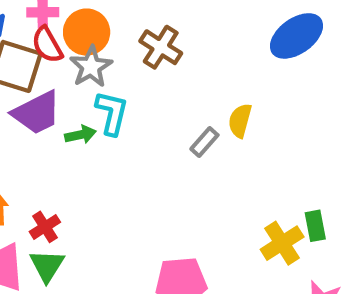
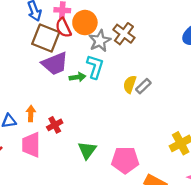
gray star: (91, 67) -> (100, 41), moved
yellow semicircle: (240, 121) -> (130, 84), moved
green triangle: (47, 266) -> (87, 150), moved

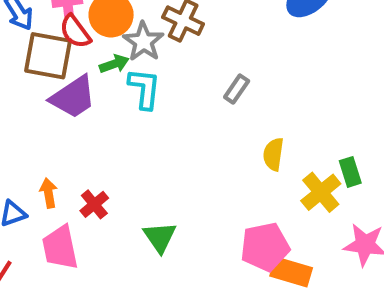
green arrow: (77, 77) -> (114, 64), moved
yellow semicircle: (130, 84) -> (273, 154), moved
gray rectangle: (143, 86) -> (237, 89), moved
pink pentagon: (125, 160) -> (265, 247), moved

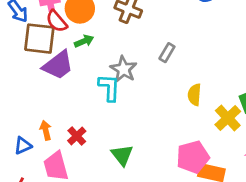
gray star: (143, 42) -> (123, 69), moved
cyan L-shape: (144, 89) -> (109, 88), moved

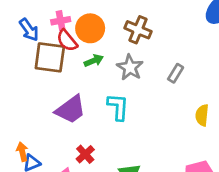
purple trapezoid: (58, 65) -> (71, 110), moved
gray star: (123, 69) -> (130, 67), moved
orange arrow: (46, 130) -> (22, 152), moved

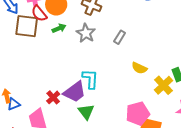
cyan L-shape: (118, 107) -> (90, 79), moved
purple trapezoid: (71, 110) -> (75, 92), moved
yellow semicircle: (202, 115) -> (139, 68), turned -70

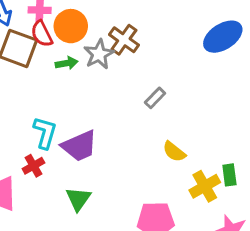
gray star: (86, 33) -> (99, 54), moved
cyan L-shape: (90, 79) -> (45, 133), moved
purple trapezoid: (75, 92) -> (79, 146), moved

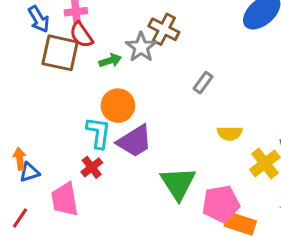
orange circle: (71, 26) -> (118, 106), moved
yellow semicircle: (174, 152) -> (230, 133), turned -30
green triangle: (78, 199) -> (178, 183), moved, size x1.4

